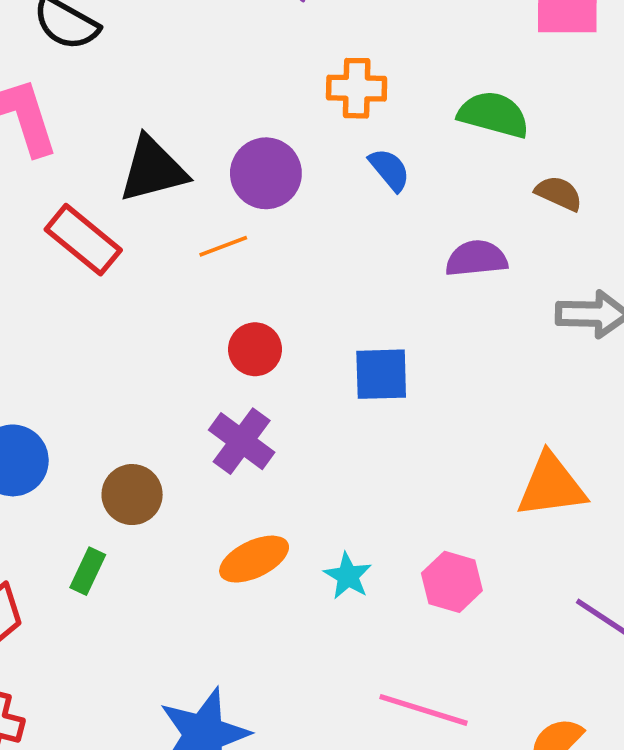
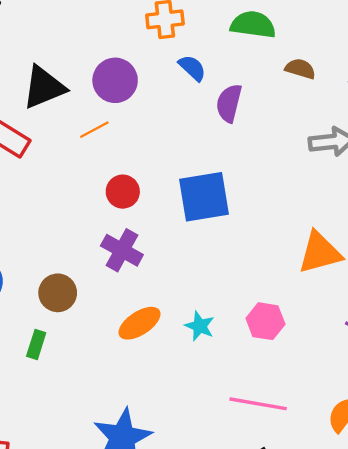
purple semicircle: (476, 258) -> (229, 103), moved, turned -63
blue square: (381, 374) -> (204, 197), size x1.4

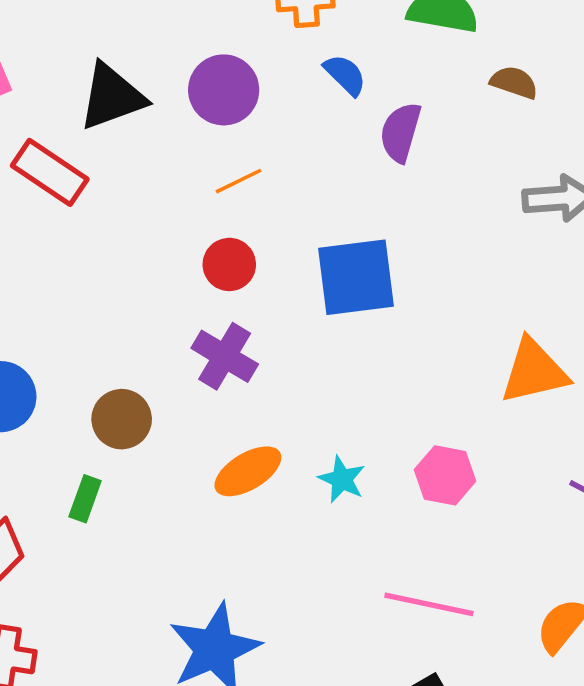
orange line: (94, 130) -> (239, 181), moved

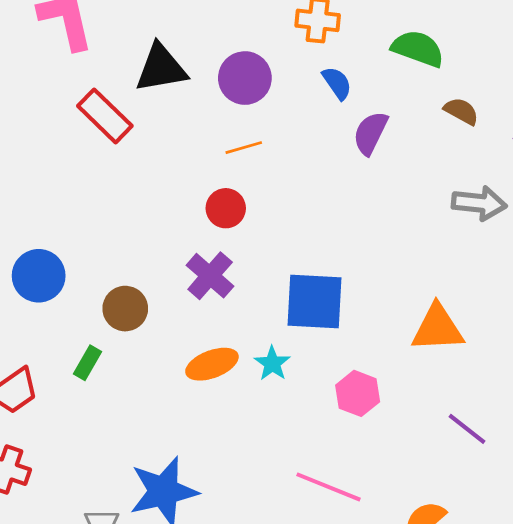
blue square: (356, 277) -> (314, 301), moved
cyan star: (342, 479) -> (272, 363), moved

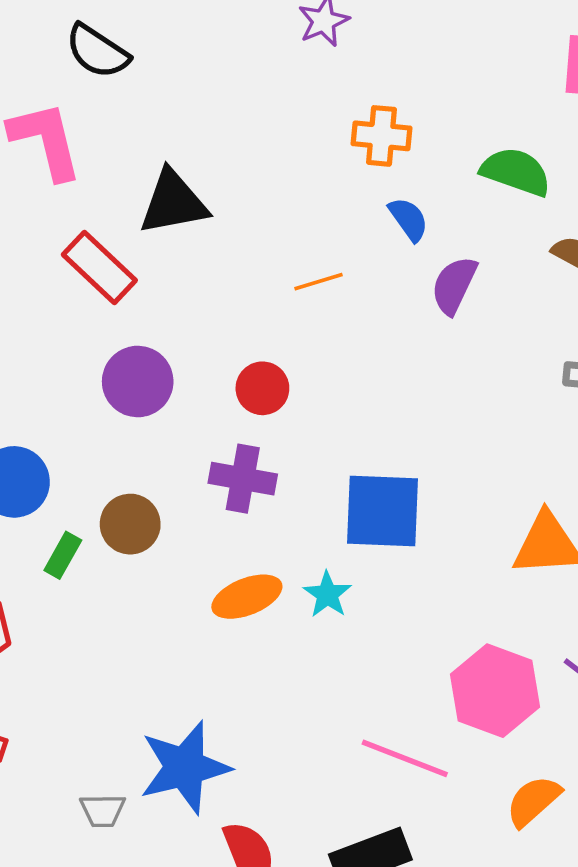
purple circle: (245, 78) -> (138, 382), moved
orange line: (244, 148) -> (318, 282), moved
purple cross: (210, 276) -> (243, 479), turned -30
green rectangle: (87, 363) -> (63, 555), moved
pink hexagon: (358, 393) -> (495, 691), moved, size x1.5

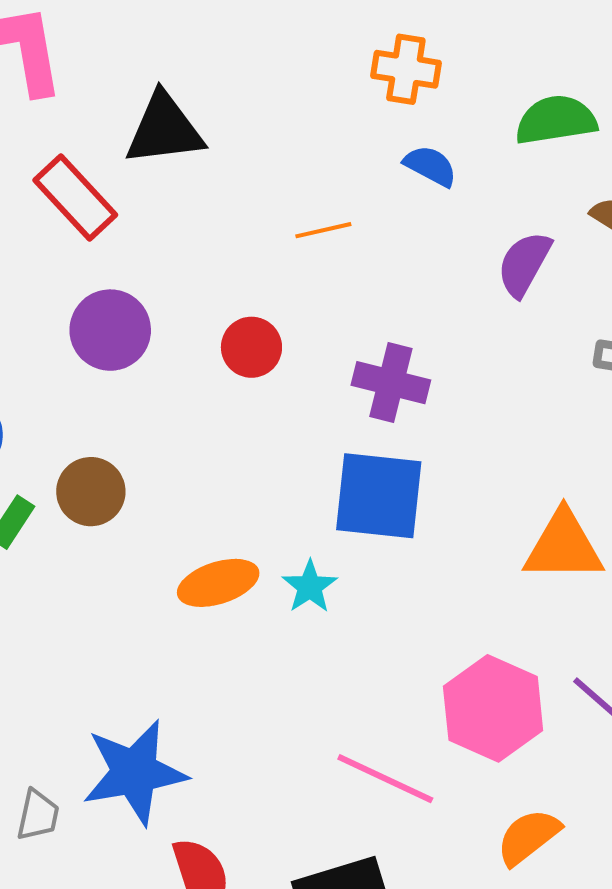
green semicircle: (516, 172) -> (556, 120), turned -32
blue semicircle: (409, 219) -> (430, 166), turned -30
purple semicircle: (454, 285) -> (524, 264), moved
purple cross: (243, 479) -> (391, 383), moved
gray trapezoid: (103, 811) -> (38, 815), turned -81

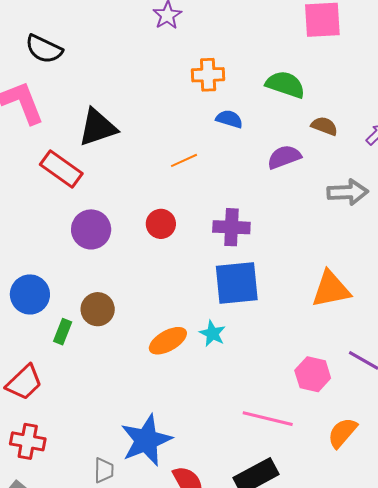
green semicircle: (556, 120) -> (285, 85), turned 39
purple semicircle: (524, 264) -> (284, 157), turned 52
pink hexagon: (493, 708) -> (313, 374), size x0.7

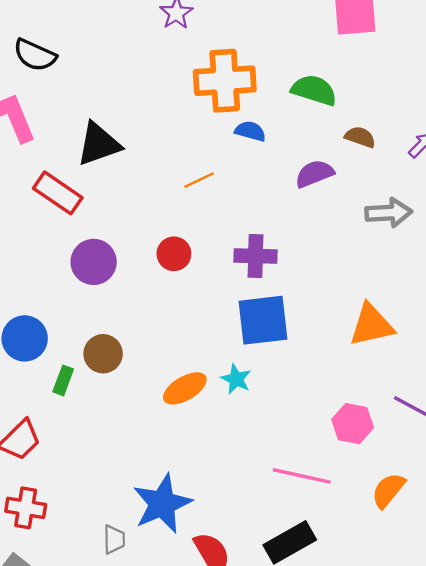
orange cross: (208, 75) -> (225, 81), size x1.6

